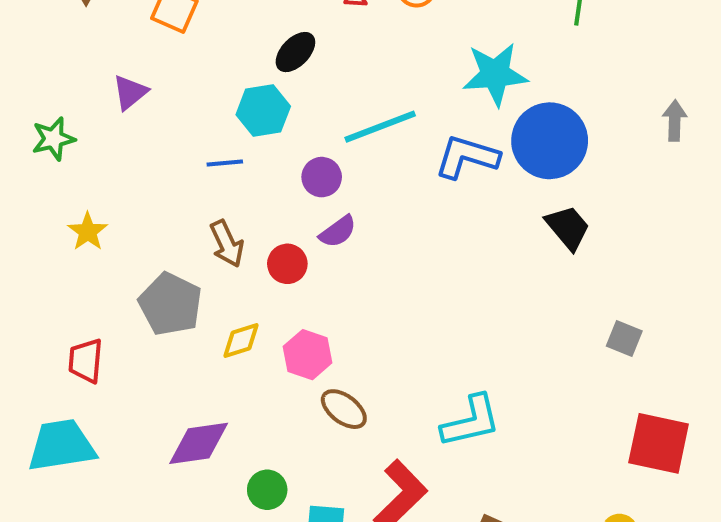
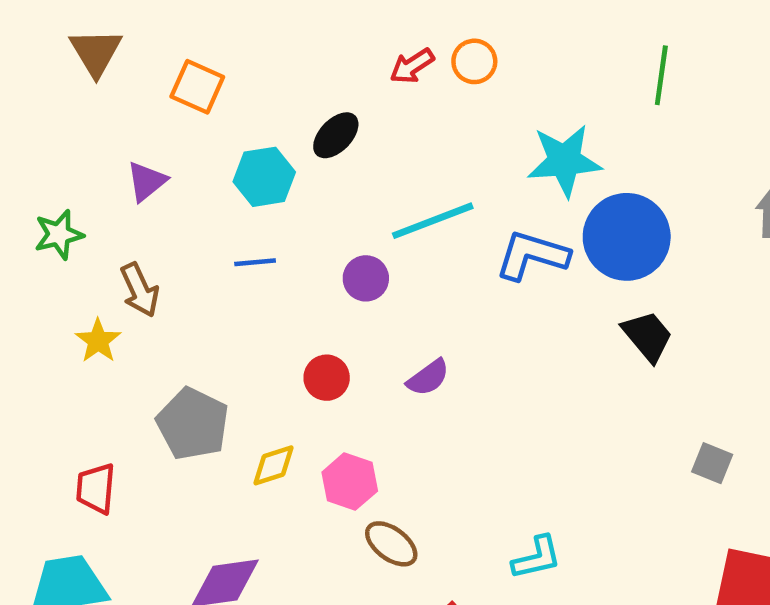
cyan hexagon: (263, 111) -> (264, 177), moved
purple semicircle: (338, 232) -> (428, 378), moved
brown arrow: (227, 244) -> (140, 290), moved
cyan L-shape: (471, 421) -> (537, 558), size x0.7

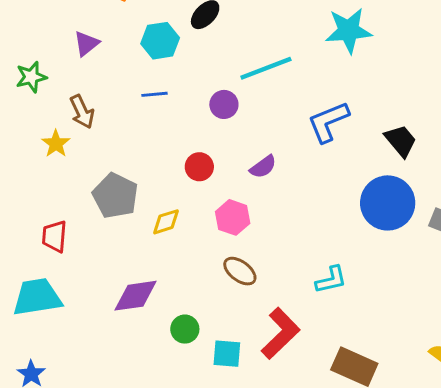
blue circle: (627, 237) -> (388, 203), moved
blue L-shape: (532, 255) -> (328, 122), moved, turned -39
pink hexagon: (350, 482) -> (233, 217), moved

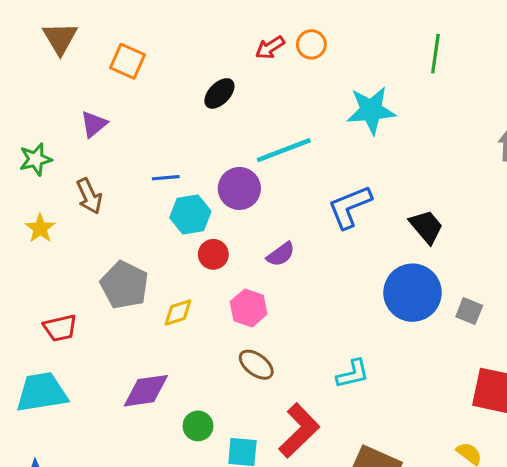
cyan hexagon: (160, 41) -> (190, 215), moved
purple circle: (224, 104) -> (239, 188), size x1.4
yellow star: (56, 144) -> (40, 228), moved
red trapezoid: (54, 236) -> (60, 328), turned -108

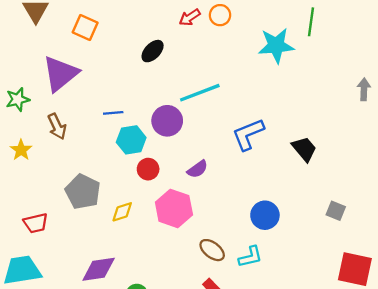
cyan star: (371, 110) -> (276, 45), moved
purple triangle: (94, 124) -> (60, 74), size x1.8
blue circle: (412, 293) -> (265, 215), moved, size x0.7
pink hexagon: (249, 308) -> (174, 208), size x1.4
brown ellipse: (256, 365) -> (212, 250), moved

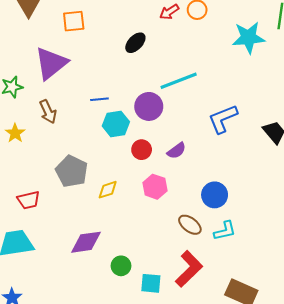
orange square: (85, 27) -> (74, 21), turned -30
red circle: (148, 169) -> (142, 150), moved
pink hexagon: (174, 208) -> (155, 187), size x0.7
blue circle: (265, 215) -> (215, 195), moved

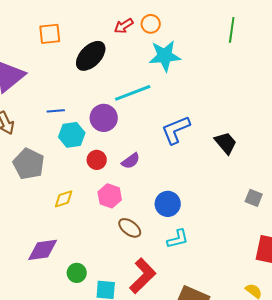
orange square: (74, 21) -> (50, 34), moved
cyan star: (249, 38) -> (165, 56), moved
black ellipse: (135, 43) -> (91, 56), size x1.5
gray pentagon: (72, 171) -> (29, 164), moved
brown ellipse: (190, 225) -> (130, 228), moved

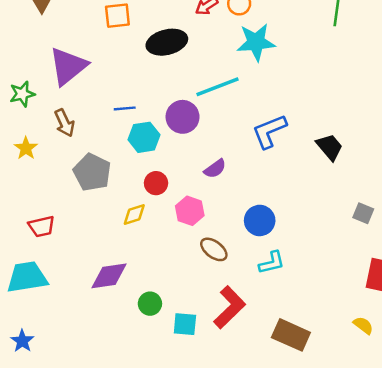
black ellipse: (91, 56) -> (167, 42), turned 32
red circle: (97, 160) -> (156, 183), moved

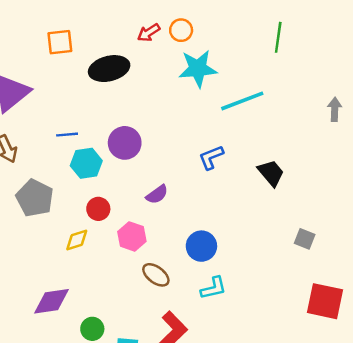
cyan line: (217, 87) -> (242, 101), moved
blue L-shape: (269, 131) -> (211, 157), size x0.7

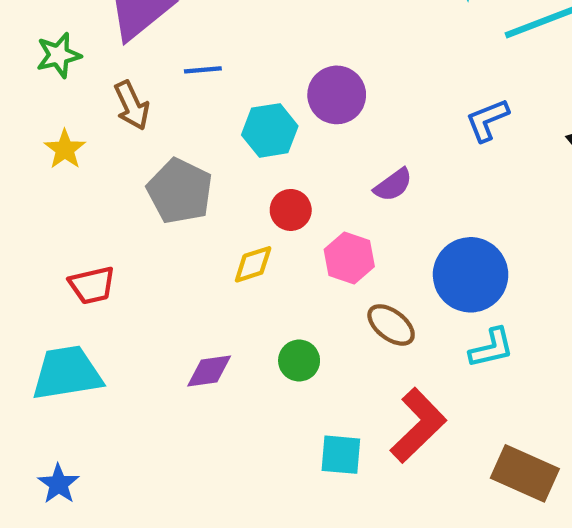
blue line: (67, 135) -> (203, 70), moved
blue circle: (201, 246) -> (471, 275), size x1.4
purple diamond: (52, 301) -> (209, 371), size x0.7
green circle: (92, 329) -> (299, 361), moved

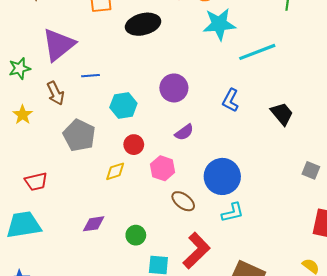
purple circle: (337, 95) -> (174, 88), moved
blue L-shape: (487, 120) -> (231, 100), turned -40
green circle: (299, 361) -> (136, 235), moved

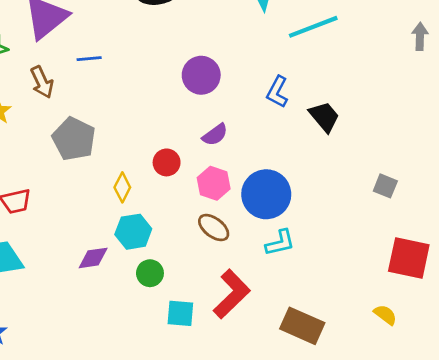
cyan hexagon: (123, 105) -> (133, 232), moved
black trapezoid: (282, 114) -> (324, 117), moved
red circle: (134, 145) -> (167, 162), moved
pink hexagon: (163, 168) -> (214, 183), moved
yellow diamond: (115, 171) -> (122, 187), turned -45

